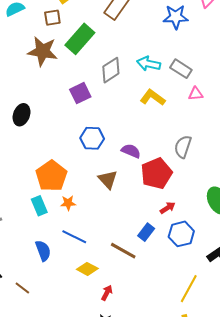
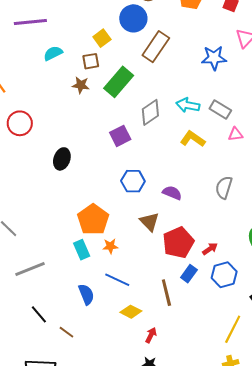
brown star: (43, 51) -> (81, 85), moved, size x0.6
red pentagon: (156, 173) -> (178, 242), moved
brown line: (123, 251) -> (166, 293), turned 48

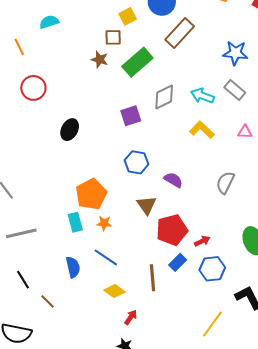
cyan semicircle: (53, 53) -> (49, 22), moved
gray rectangle: (220, 109) -> (235, 90), moved

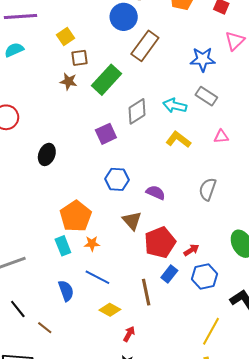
yellow square: (128, 16) -> (65, 37), moved

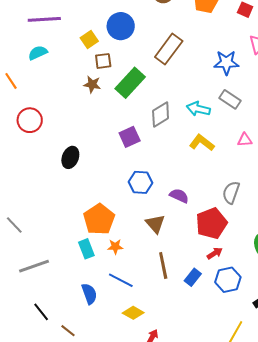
blue circle: (124, 17) -> (121, 26), moved
red pentagon: (160, 242) -> (211, 223), moved
brown line: (146, 292) -> (163, 265), moved

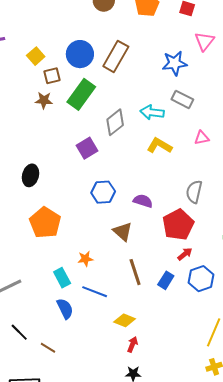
blue circle: (121, 26) -> (80, 54), moved
orange pentagon: (99, 219) -> (45, 223), moved
cyan rectangle: (86, 249) -> (62, 278), moved
yellow diamond: (133, 313) -> (125, 320), moved

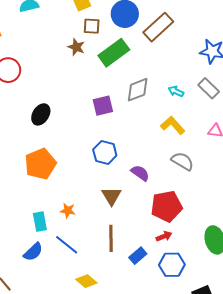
cyan arrow: (152, 112) -> (176, 91), size x0.7
gray semicircle: (194, 192) -> (182, 161), moved, turned 90
blue semicircle: (65, 309) -> (33, 252), turned 55

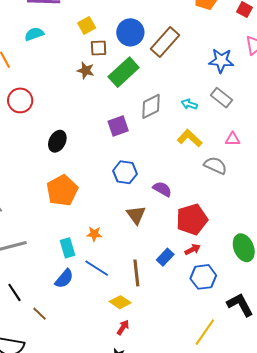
gray semicircle: (182, 161) -> (215, 165), moved
brown line: (111, 238) -> (136, 273), moved
blue rectangle: (138, 256) -> (165, 257), moved

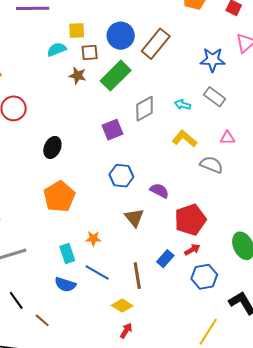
yellow square: (87, 25) -> (77, 31), turned 30
cyan semicircle: (34, 34) -> (57, 49), moved
blue semicircle: (64, 279) -> (65, 284), turned 70

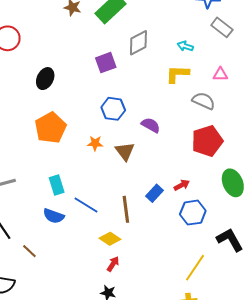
gray rectangle: (215, 97) -> (222, 27), moved
cyan arrow: (183, 105) -> (185, 46), moved
yellow L-shape: (184, 139) -> (177, 74), turned -40
red pentagon: (190, 220) -> (207, 141), moved
orange star: (93, 239) -> (95, 143), moved

